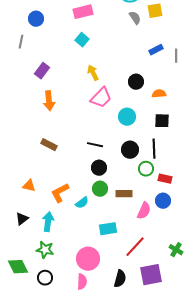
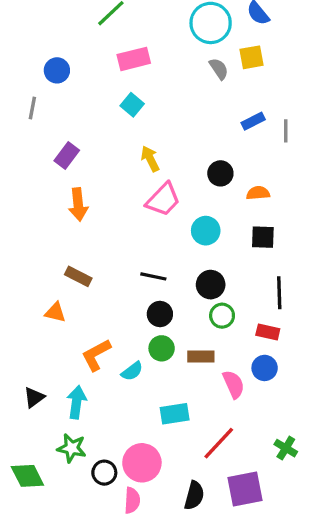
black line: (154, 149) -> (279, 293), moved
green circle: (146, 169) -> (222, 316), moved
orange triangle: (29, 186) -> (55, 312), moved
pink semicircle: (144, 211) -> (233, 384), turned -48
black circle: (45, 278) -> (104, 473), moved

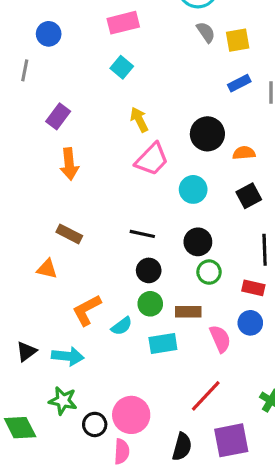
yellow square: (251, 57) -> (238, 40), moved
black circle: (220, 173) -> (207, 134), size x1.4
black square: (263, 237) -> (249, 196), turned -30
cyan arrow: (77, 402) -> (68, 356), turned 88
cyan rectangle: (175, 414) -> (163, 343), moved

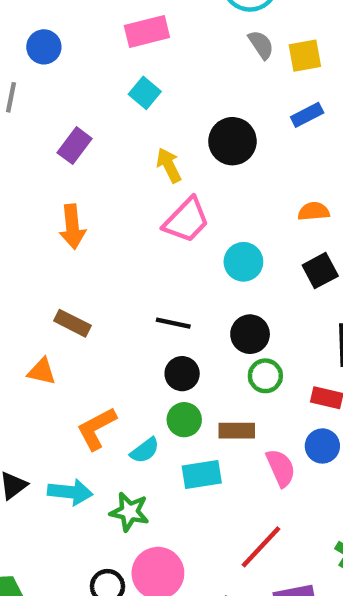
purple rectangle: (58, 116) -> (75, 146), moved
black circle: (207, 134) -> (232, 141), moved
green star: (63, 401) -> (129, 512), moved

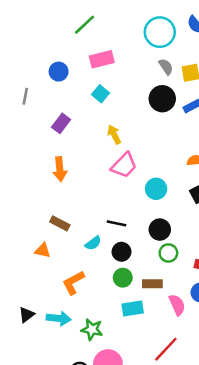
blue circle: (44, 47) -> (59, 72), moved
black circle: (232, 141) -> (162, 99), moved
cyan semicircle: (145, 450) -> (93, 243), moved

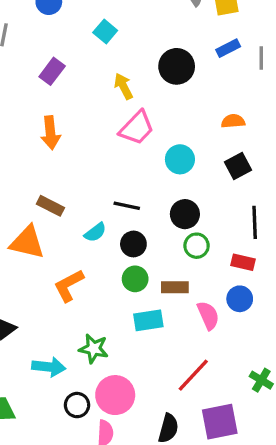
black circle: (162, 99) -> (177, 66), moved
orange triangle: (43, 251) -> (27, 242), size x1.6
cyan arrow: (59, 318) -> (49, 367), moved

